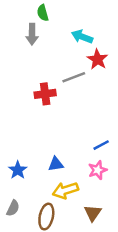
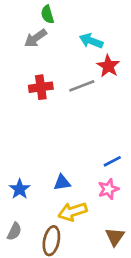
gray arrow: (32, 34) -> (36, 38), turned 54
red cross: (45, 94) -> (41, 87), moved
brown triangle: (93, 213) -> (115, 237), moved

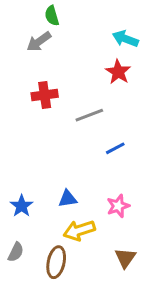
cyan arrow: (91, 41) -> (125, 39), moved
gray line: (82, 86) -> (89, 115), moved
blue line: (112, 161) -> (115, 148), moved

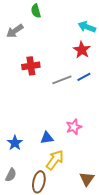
gray arrow: (39, 42) -> (15, 31), moved
blue line: (115, 148) -> (84, 77), moved
pink star: (118, 206) -> (74, 127), moved
yellow arrow: (79, 230) -> (55, 160), turned 145

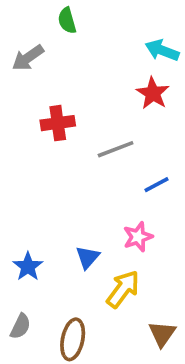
blue line: (84, 77) -> (157, 185), moved
blue triangle: (47, 138) -> (88, 257), turned -40
yellow arrow: (55, 160) -> (123, 289), moved

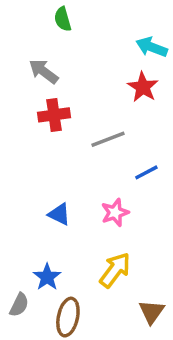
gray arrow: (28, 58) -> (44, 71), moved, turned 72
pink star: (138, 237) -> (115, 213), moved
blue triangle: (88, 257) -> (59, 214), moved, turned -45
blue star: (28, 267) -> (47, 277), moved

